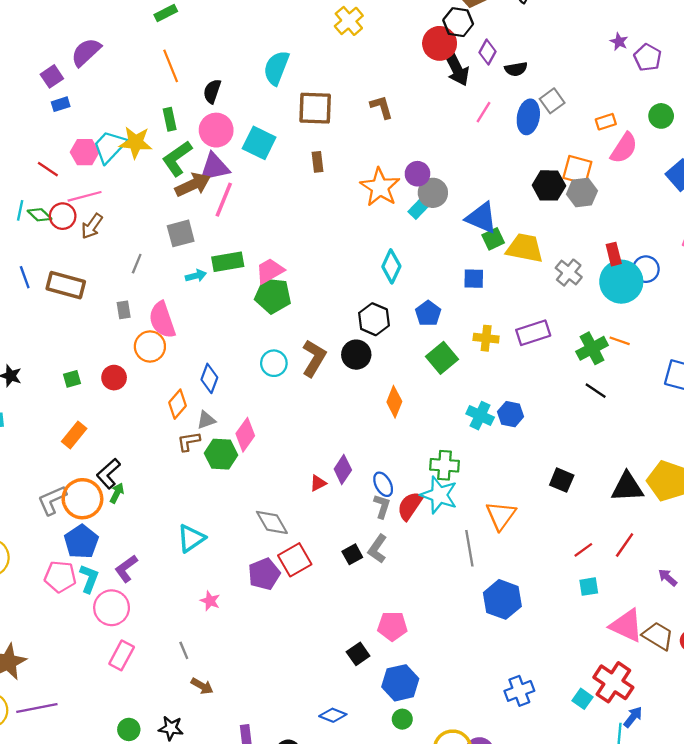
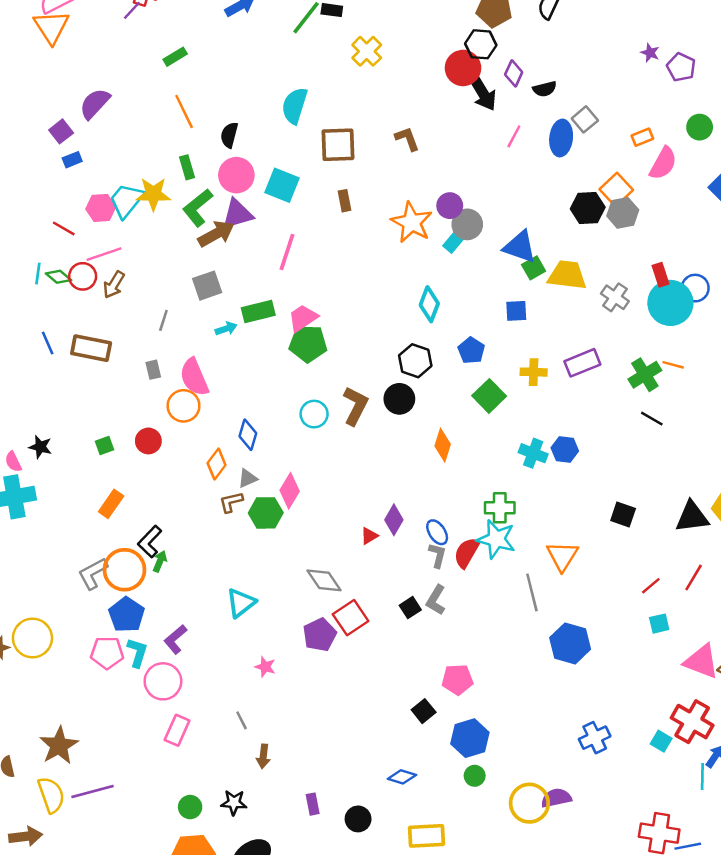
orange square: (577, 170) -> (616, 190), turned 36
pink line: (224, 200) -> (287, 252), moved
brown arrow: (202, 686) -> (263, 756), turned 70

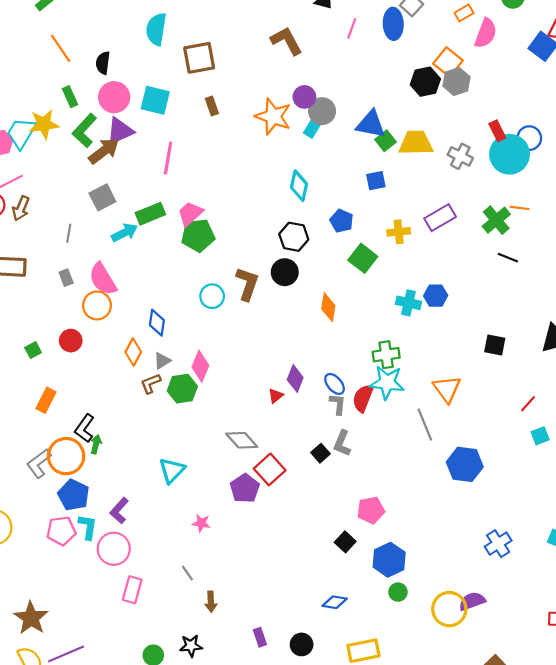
brown L-shape: (407, 139) -> (286, 41), moved, size x1.4
cyan arrow: (226, 329) -> (125, 233), size x1.4

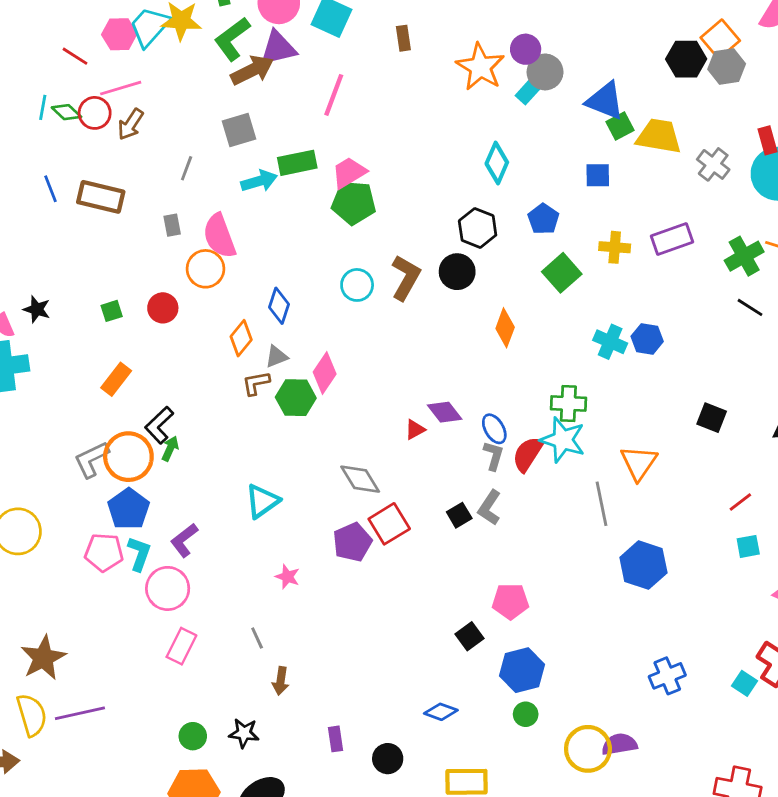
purple diamond: (295, 379) -> (445, 412), turned -70

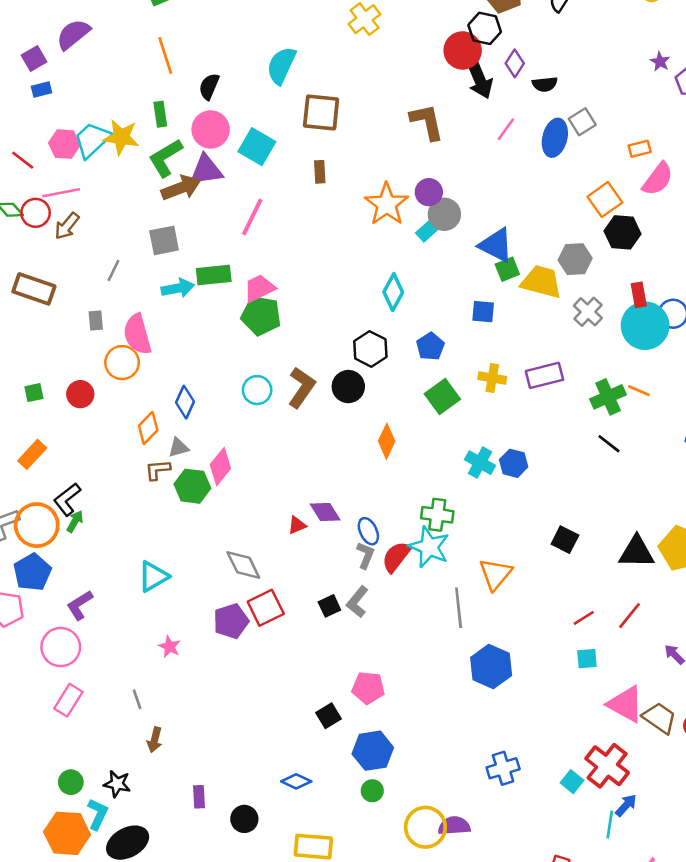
black hexagon: (686, 59) -> (622, 232), moved
gray hexagon: (727, 66) -> (575, 259), moved
cyan L-shape: (139, 554) -> (98, 814), moved

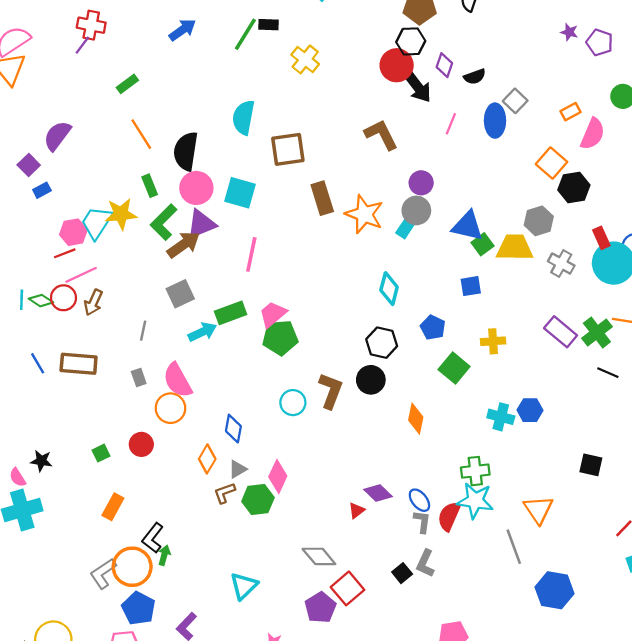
black semicircle: (209, 86) -> (186, 151), size x1.6
red line: (23, 160) -> (65, 253), moved, turned -45
brown rectangle: (320, 172) -> (322, 198), moved, size x1.6
purple circle: (429, 192) -> (421, 183), moved
purple rectangle: (544, 375) -> (561, 332), moved, turned 68

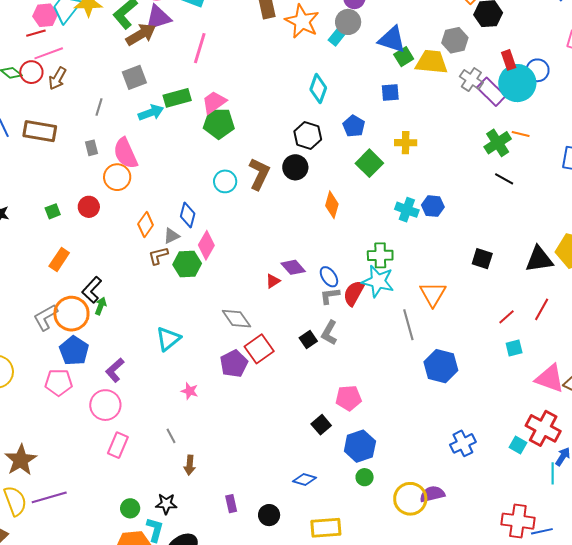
purple rectangle: (561, 332) -> (491, 92), moved
blue diamond: (233, 429) -> (188, 215), moved
gray L-shape: (422, 522) -> (330, 296), turned -110

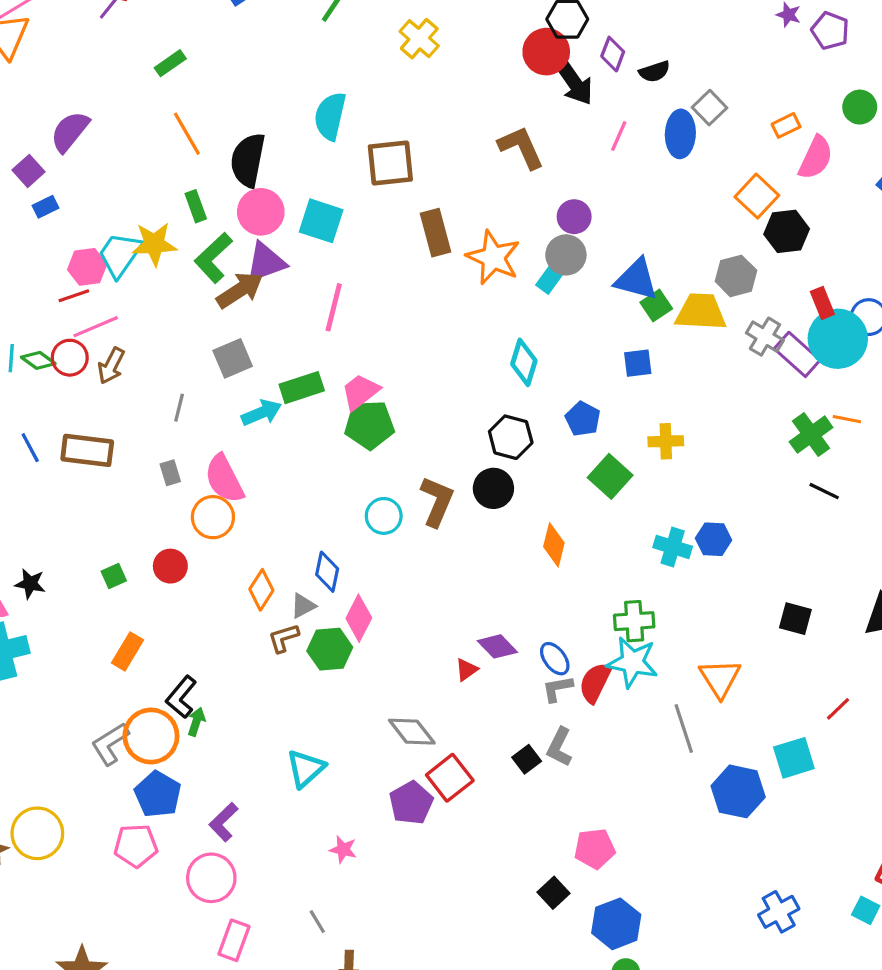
cyan square: (514, 348) -> (794, 758), moved, size x1.5

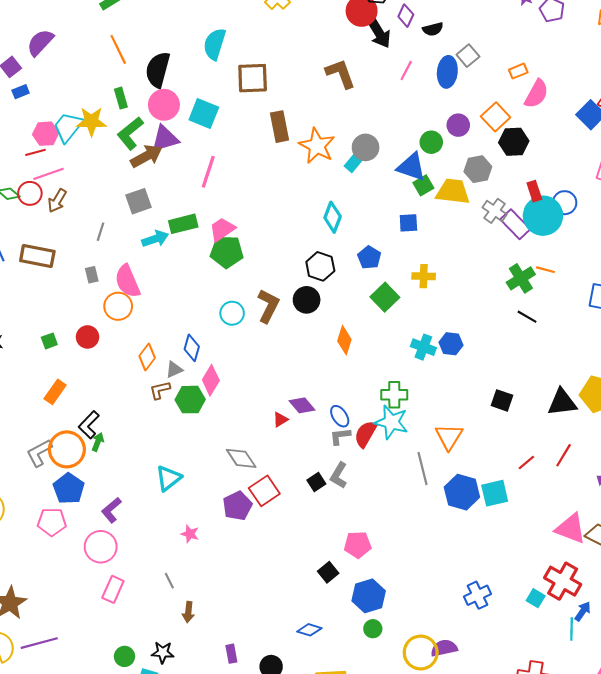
green circle: (860, 107) -> (431, 142), moved
purple circle: (574, 217) -> (458, 125), moved
blue hexagon: (738, 791) -> (462, 492), moved

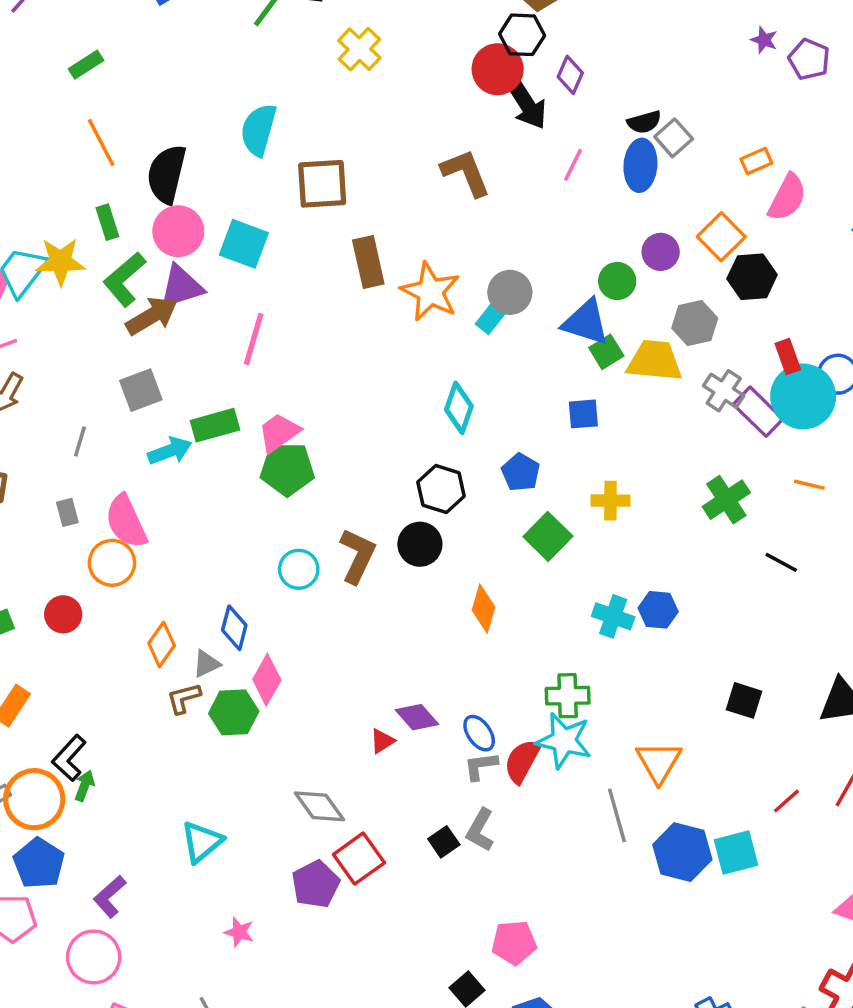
black semicircle: (433, 29) -> (644, 122), moved
green cross: (521, 278) -> (726, 500), moved

